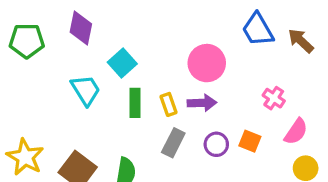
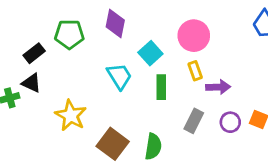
pink circle: (207, 63) -> (194, 36), moved
yellow rectangle: (169, 104) -> (195, 71), moved
yellow star: (25, 157) -> (71, 115), moved

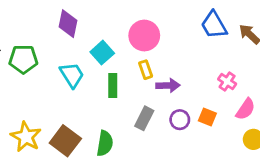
green pentagon: (69, 34) -> (23, 59), moved
yellow star: (71, 115) -> (26, 137), moved

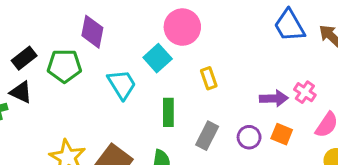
purple diamond: (68, 24) -> (92, 32), moved
pink circle: (144, 36) -> (182, 27), moved
green rectangle: (113, 85) -> (168, 112), moved
purple arrow: (168, 85) -> (274, 98), moved

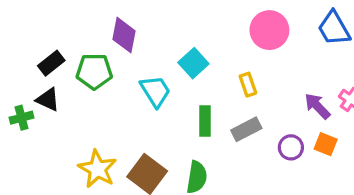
pink circle: (182, 27) -> (269, 30), moved
purple arrow: (274, 98) -> (317, 106), turned -132
gray rectangle: (207, 136) -> (246, 129), moved, turned 36

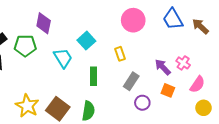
gray rectangle: (246, 129) -> (131, 81), moved, turned -30
purple circle: (291, 147) -> (142, 103), moved

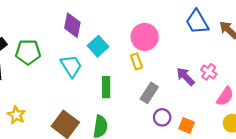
pink circle: (133, 20) -> (145, 37), moved
purple diamond: (44, 23) -> (72, 25), moved
orange square: (168, 90) -> (187, 126), moved
yellow star: (27, 106) -> (16, 115), moved, size x0.7

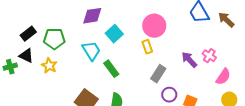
purple diamond: (72, 25) -> (92, 16), turned 70
green rectangle: (106, 87) -> (111, 69), moved, turned -36
yellow star: (16, 115) -> (49, 66), moved

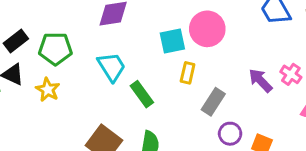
cyan square: (114, 34) -> (172, 41), moved, turned 30
yellow rectangle: (147, 47) -> (188, 73), moved, turned 32

